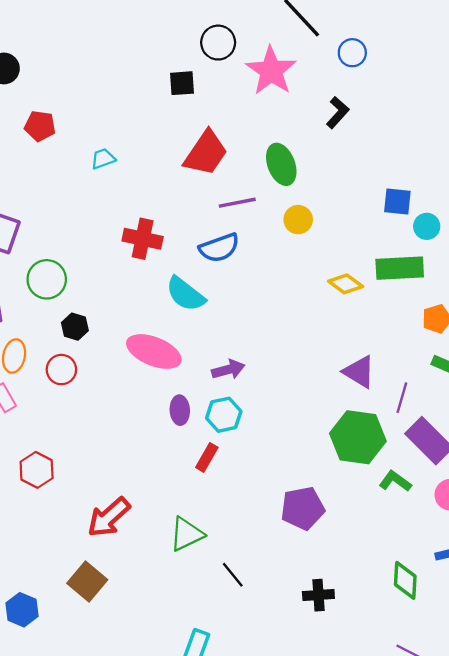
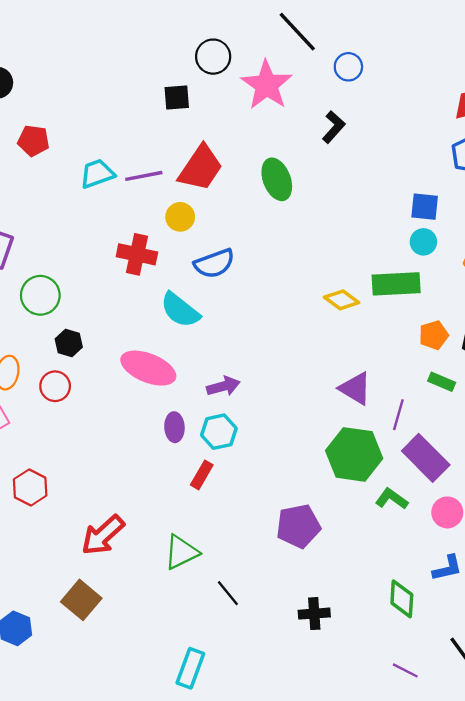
cyan trapezoid: (103, 159) -> (97, 174), size x1.4
blue square: (397, 202) -> (425, 207), moved
purple line: (237, 203) -> (144, 176), moved
yellow circle: (298, 220) -> (180, 217), moved

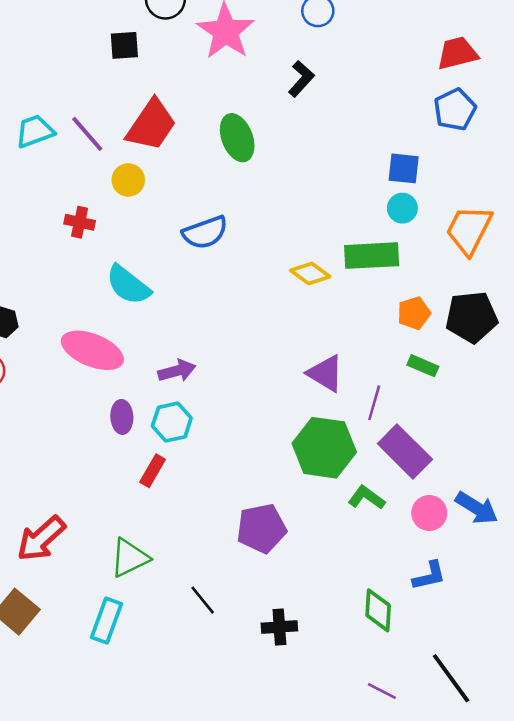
purple line: (144, 176) -> (87, 134), turned 60
red cross: (137, 254) -> (80, 222), size x0.7
blue semicircle: (214, 263) -> (205, 232), moved
black line: (228, 593) -> (203, 600), moved
cyan rectangle: (190, 668) -> (106, 621), moved

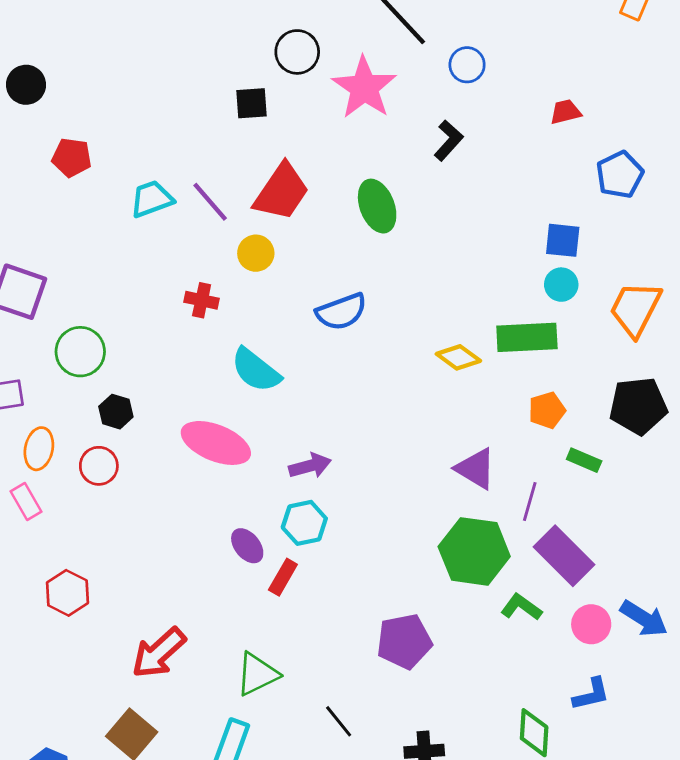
red trapezoid: (457, 53) -> (565, 112), moved, size x0.7
orange pentagon: (414, 313) -> (547, 410), moved
purple ellipse: (122, 417) -> (247, 546), moved, turned -36

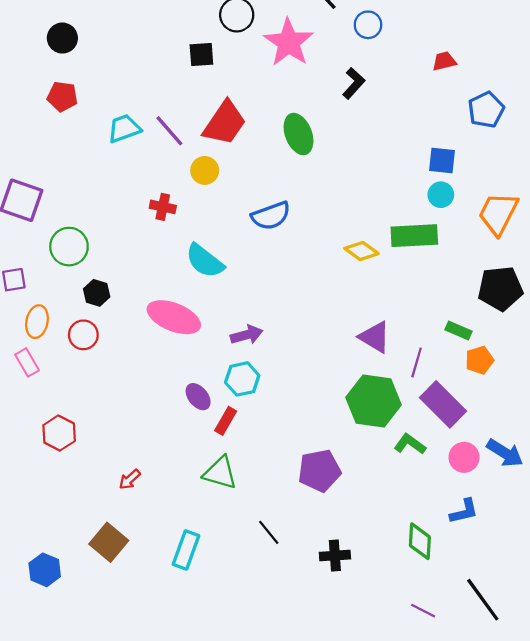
black circle: (26, 85) -> (62, 38), moved
orange pentagon: (547, 410) -> (479, 360), moved
red arrow: (159, 653) -> (130, 479), size x0.5
green triangle: (257, 674) -> (220, 473), moved, turned 42

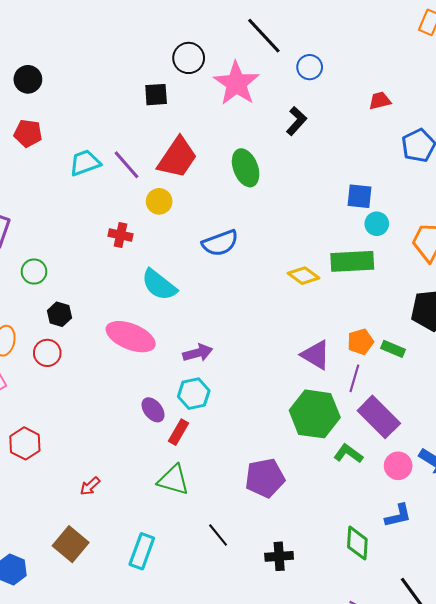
blue square: (442, 161) -> (359, 196), moved
green circle: (69, 247) -> (34, 272), size x0.7
orange pentagon: (479, 360) -> (360, 342), moved

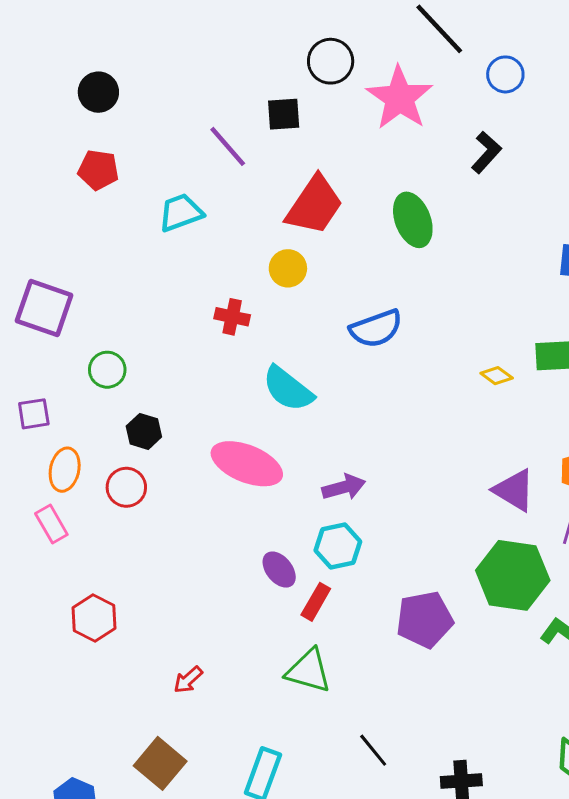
purple line: (127, 165) -> (228, 146), moved
yellow diamond: (304, 276) -> (497, 376), size x0.7
purple pentagon: (265, 478) -> (425, 619), moved

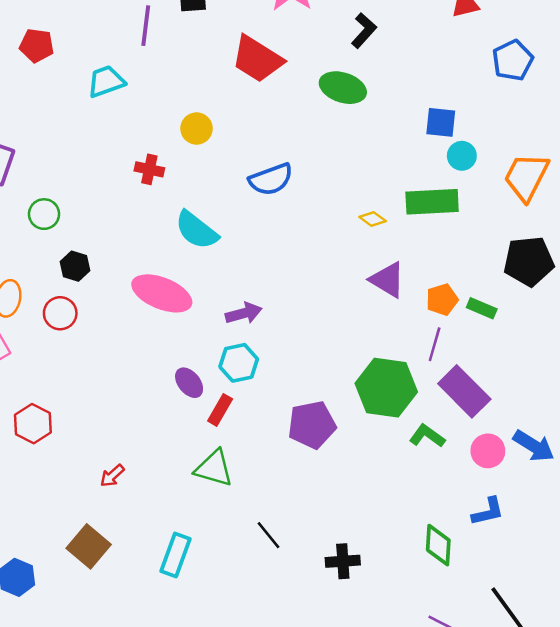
purple line: (228, 146) -> (146, 26), turned 48
red trapezoid: (314, 205) -> (257, 59), moved, turned 88
green ellipse: (413, 220) -> (343, 88), moved, turned -51
purple triangle: (514, 490) -> (387, 280), moved

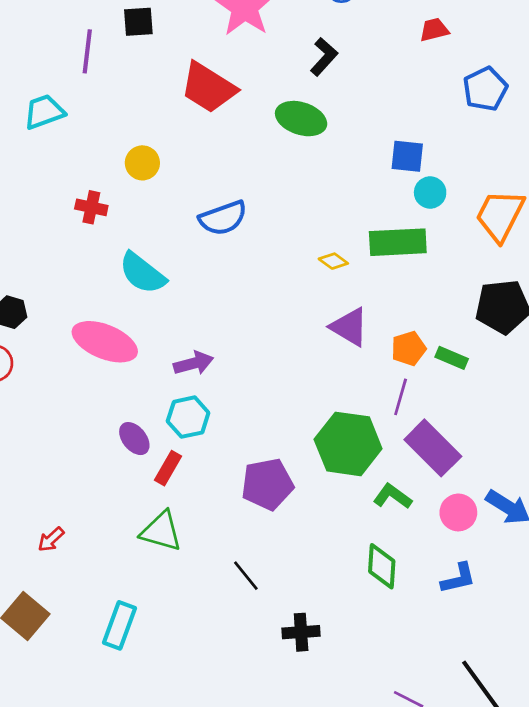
black line: (268, 535) -> (246, 576), moved
green diamond: (438, 545) -> (382, 566), moved

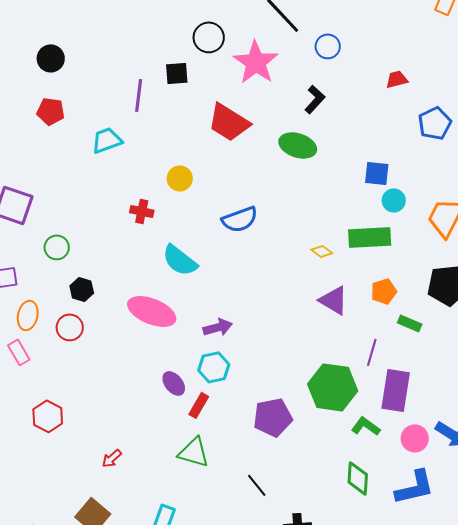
orange pentagon: (409, 348) -> (384, 291), moved
purple rectangle: (433, 448) -> (396, 390), turned 54
blue L-shape: (458, 578) -> (415, 487), size x1.5

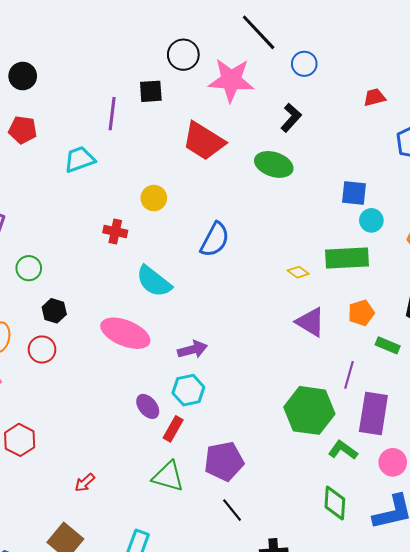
pink star: (256, 62) -> (231, 80), turned -30
blue semicircle: (240, 219) -> (215, 240), turned -42
purple pentagon: (273, 417) -> (224, 461), moved

